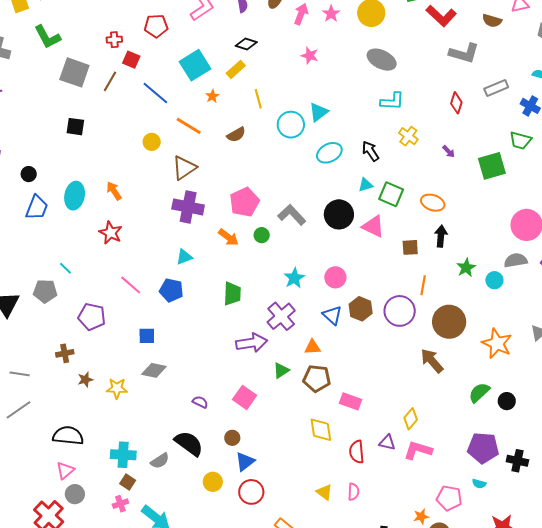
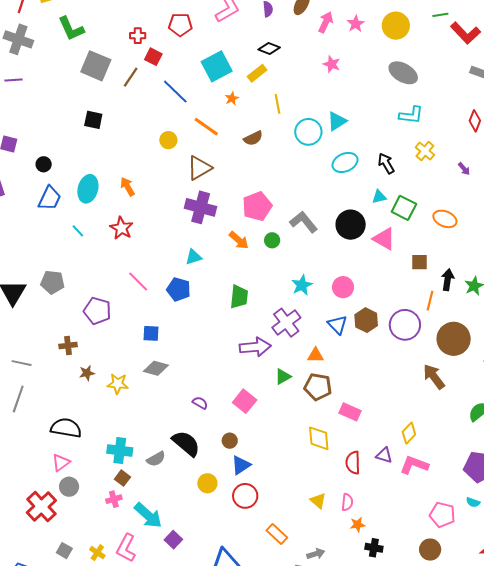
black arrow: (441, 236) -> (448, 280), moved
cyan line: (65, 268) -> (78, 231), moved
gray line: (18, 410) -> (18, 399), turned -40
orange star: (421, 516) -> (358, 525), moved

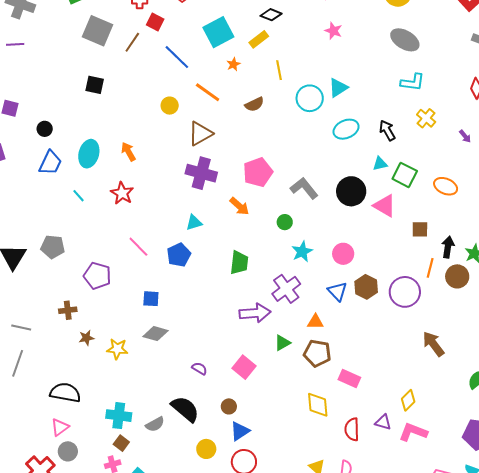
green circle: (272, 240) -> (285, 222), moved
blue pentagon: (179, 289) -> (179, 255), turned 30
brown circle: (454, 339) -> (457, 276), moved, size x0.7

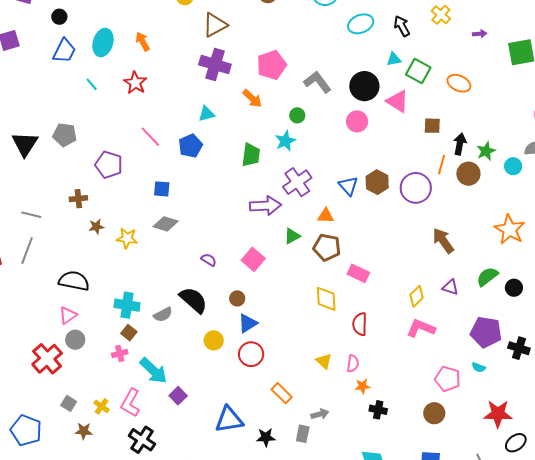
purple arrow: (465, 136) -> (480, 34), turned -56
cyan star: (302, 252) -> (285, 141), moved
pink circle: (343, 254) -> (357, 121), moved
purple triangle: (383, 422) -> (450, 287), moved

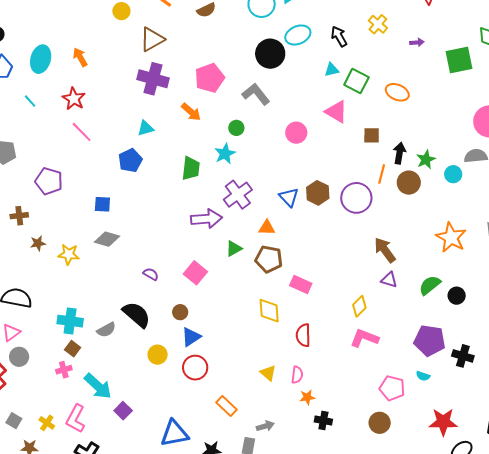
black circle: (364, 86) -> (270, 54), moved
pink line: (150, 137) -> (82, 132), moved
purple triangle: (450, 287) -> (389, 280), moved

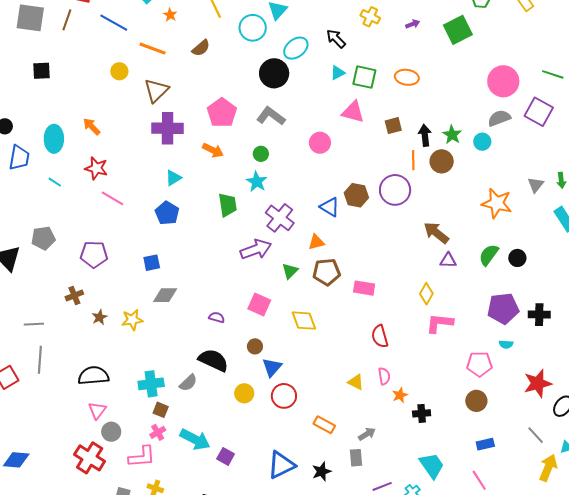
yellow diamond: (269, 311) -> (304, 321), moved
pink L-shape: (76, 419) -> (142, 457), moved, turned -108

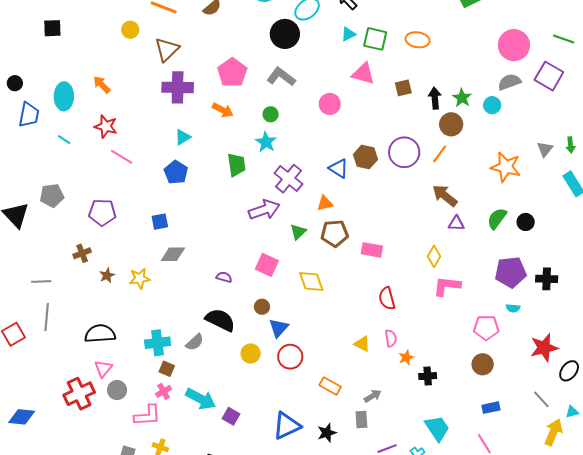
orange line: (413, 160) -> (440, 154), moved, turned 36
red cross: (90, 458) -> (79, 394), moved, turned 32

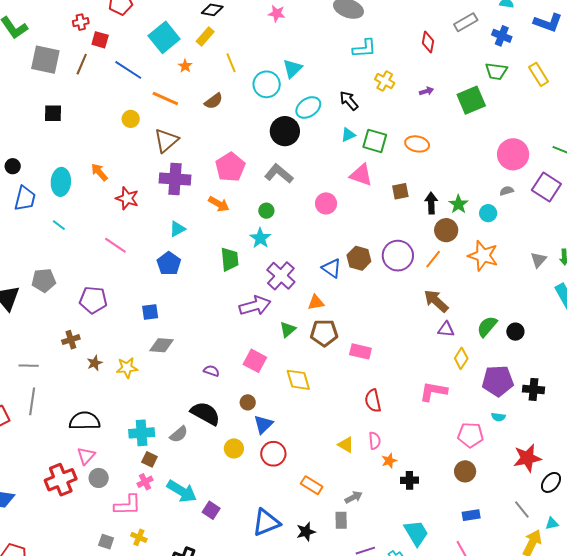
gray semicircle: (509, 82) -> (507, 191), size x0.6
red star: (106, 126) -> (127, 198), moved
orange star: (506, 167) -> (483, 256), moved
yellow diamond: (434, 256) -> (461, 358), moved

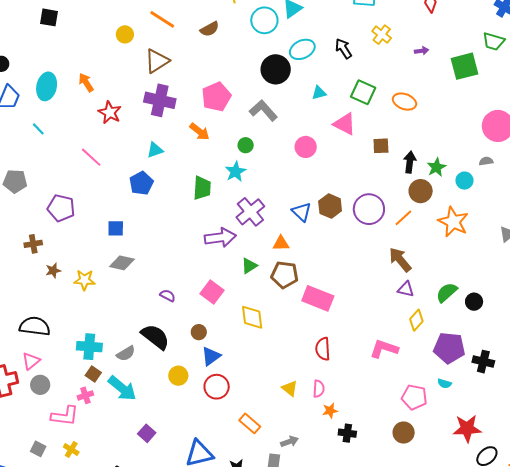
cyan triangle: (348, 135) -> (319, 93), moved
pink rectangle: (360, 351) -> (318, 298), size x1.4
cyan arrow: (182, 491) -> (122, 388), moved

